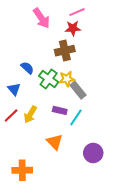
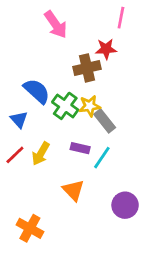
pink line: (77, 12) -> (121, 18), moved, turned -56
red star: (73, 28) -> (106, 49), moved
blue semicircle: (27, 68) -> (37, 91), size x1.5
orange cross: (22, 170) -> (30, 228), turned 30

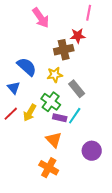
green cross: (65, 106) -> (51, 102), moved
yellow star: (90, 106) -> (55, 75), moved
purple rectangle: (80, 148) -> (60, 118), moved
orange cross: (30, 228) -> (49, 168), moved

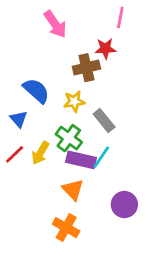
purple rectangle: (60, 118) -> (81, 160), size x1.5

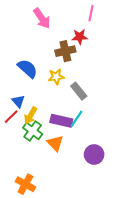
blue triangle: (19, 119) -> (18, 101), moved
green cross: (69, 138) -> (33, 131), moved
orange cross: (66, 228) -> (25, 184), moved

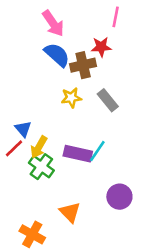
blue semicircle: (28, 69) -> (57, 55), moved
gray rectangle: (79, 91) -> (108, 100), moved
orange triangle: (55, 143) -> (70, 212), moved

